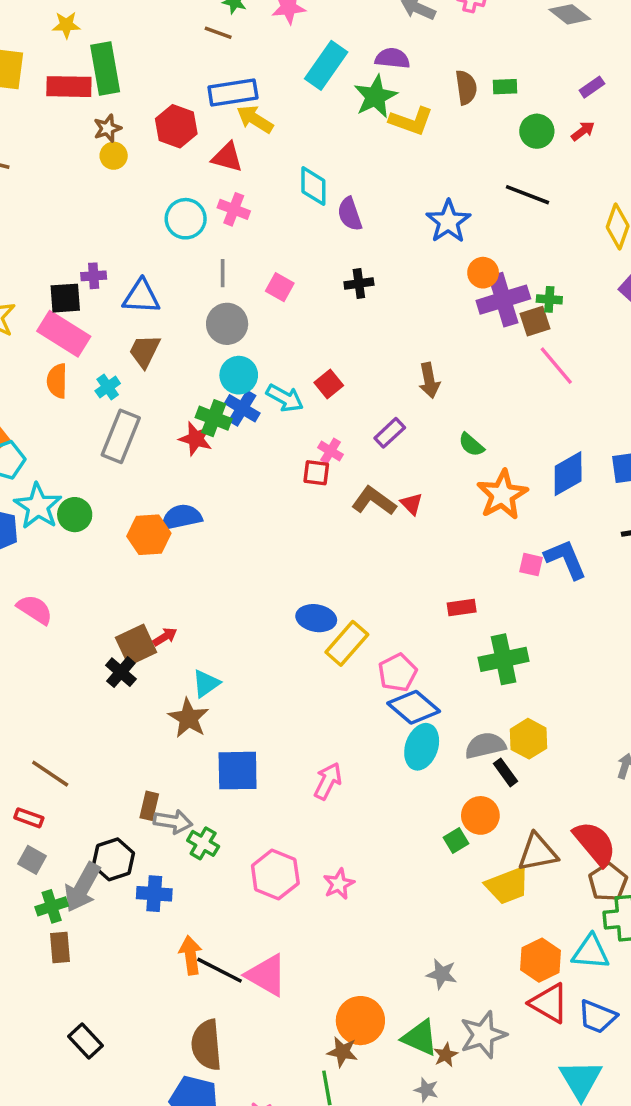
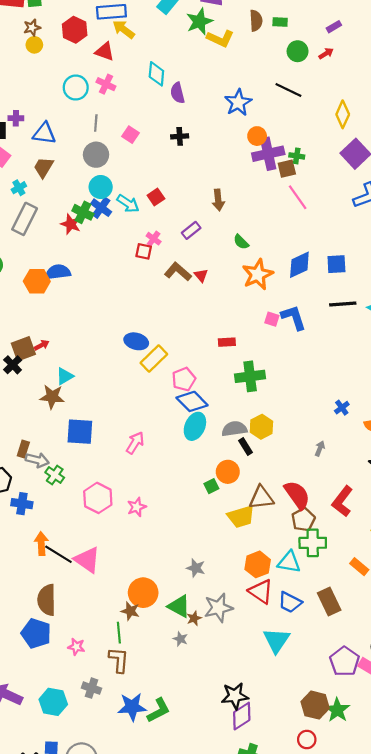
brown star: (188, 718) -> (52, 397), turned -30

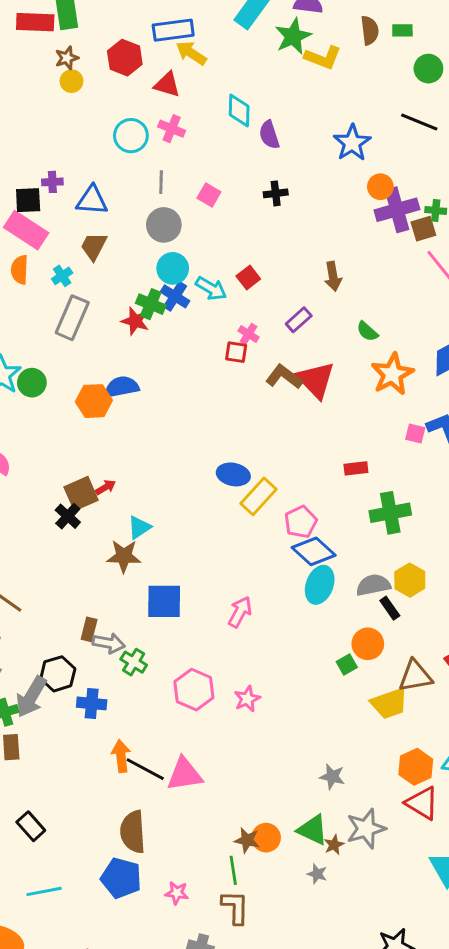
red triangle: (201, 275) -> (316, 380), size x2.0
pink triangle: (87, 560) -> (185, 774), turned -40
orange circle: (143, 593) -> (266, 838), moved, size x0.7

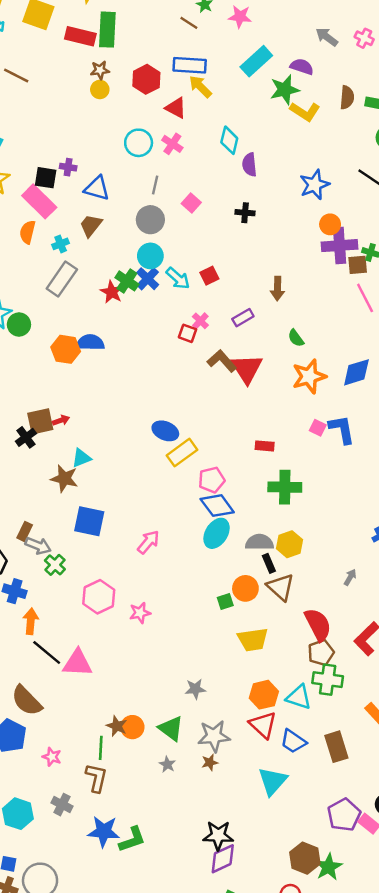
brown triangle: (415, 676) -> (281, 587), moved, turned 40
orange arrow: (121, 756) -> (31, 621), moved
gray star: (332, 777) -> (195, 689), turned -30
brown semicircle: (133, 832) -> (27, 701), turned -52
brown star: (334, 845) -> (210, 762), moved

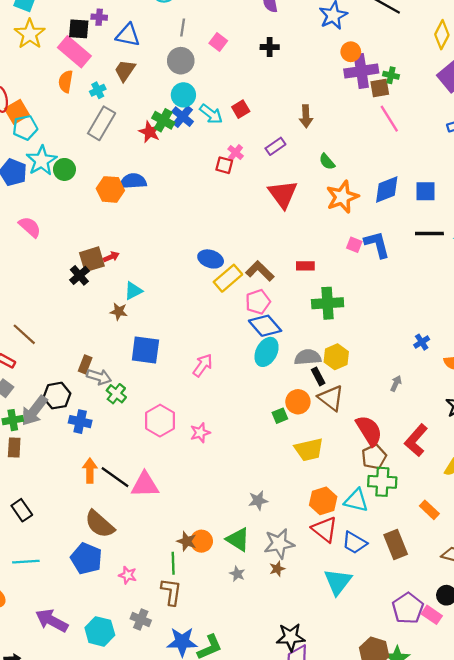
brown L-shape: (222, 361) -> (260, 271), moved
brown star: (64, 479) -> (119, 311), size x0.7
orange arrow: (31, 621) -> (90, 471), moved

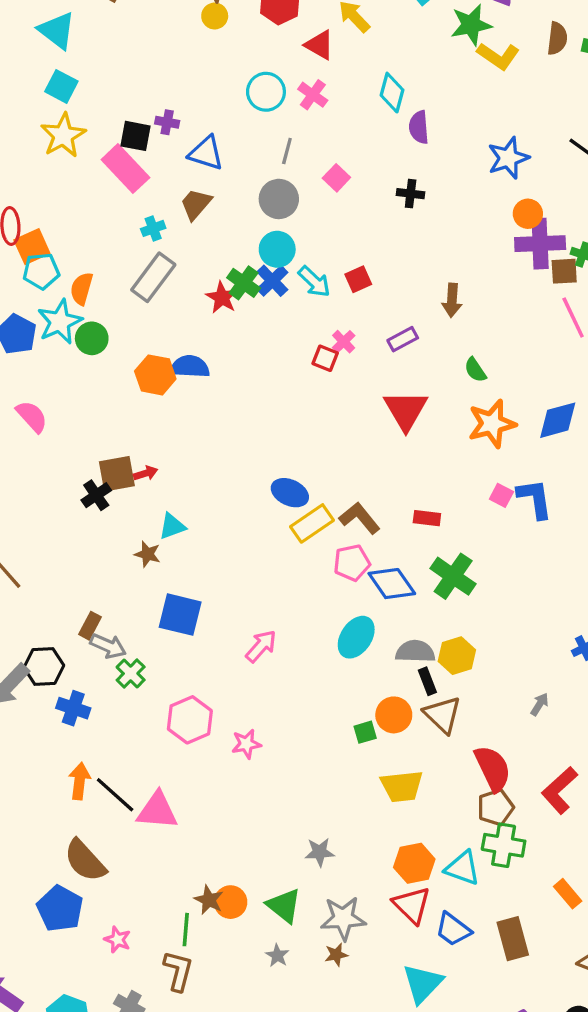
orange semicircle: (66, 81) -> (82, 289), moved
green cross: (328, 303) -> (453, 576), turned 32
blue diamond: (265, 326) -> (392, 584), moved

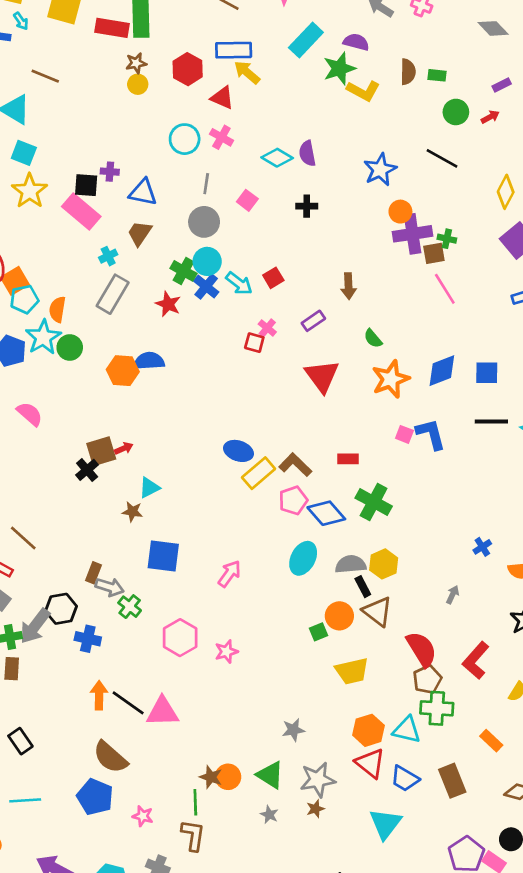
cyan diamond: (392, 93) -> (277, 158), moved, turned -68
green cross: (244, 283) -> (184, 271), moved

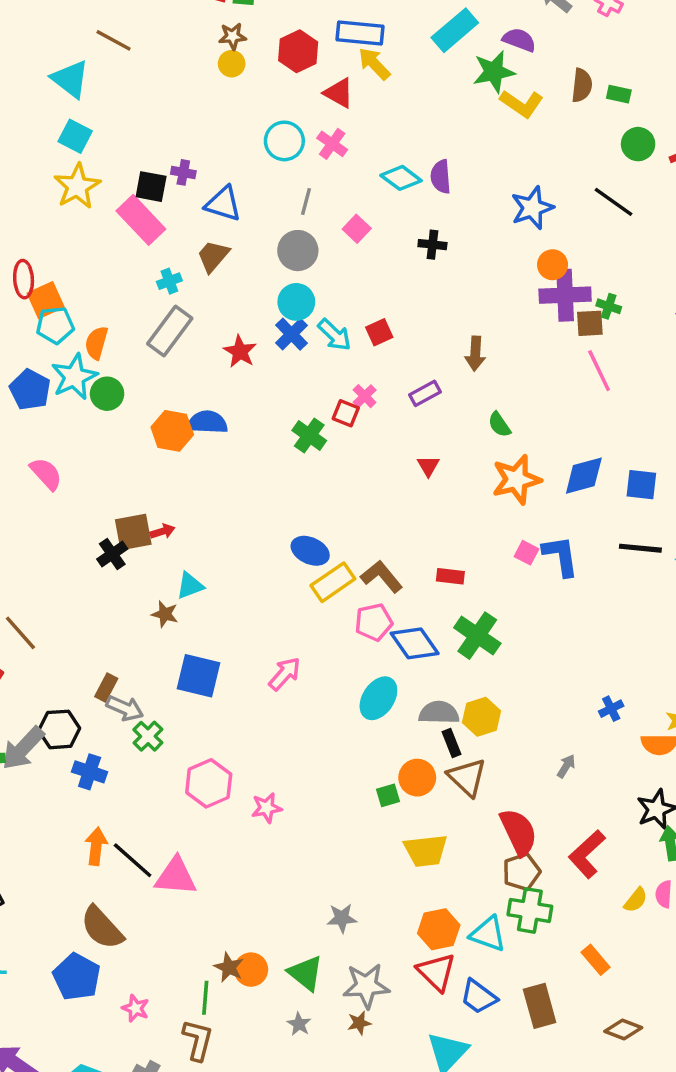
green cross: (184, 271) -> (309, 436), moved
red triangle: (322, 376) -> (428, 466), size x0.5
pink arrow: (229, 574) -> (285, 674), moved

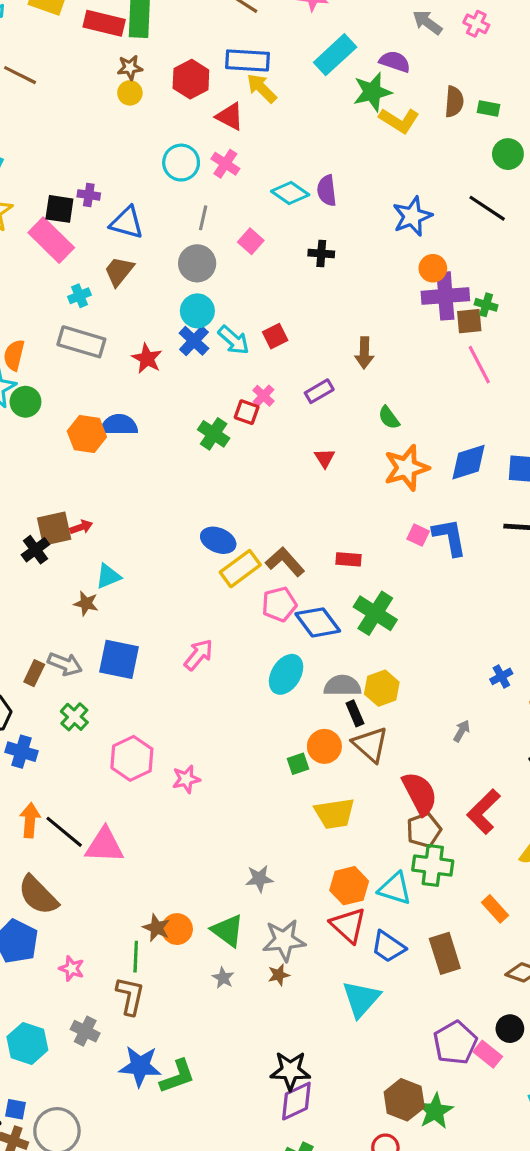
gray rectangle: (170, 331) -> (81, 342), turned 72
gray arrow: (125, 708) -> (65, 664), moved

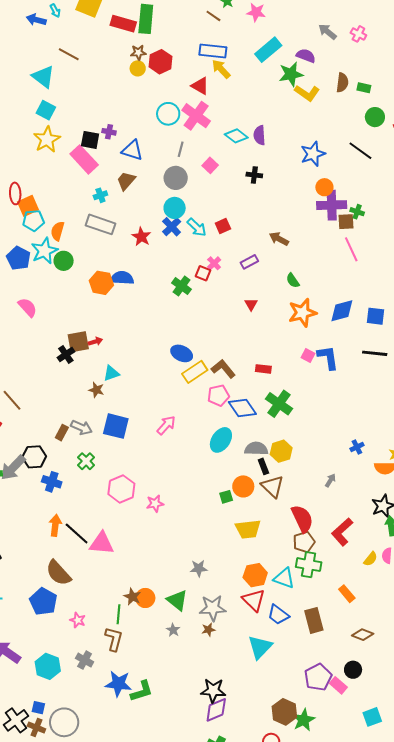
red hexagon: (191, 79) -> (160, 62), moved
pink cross: (225, 164) -> (196, 116), size x1.6
brown arrow: (364, 353) -> (279, 239), turned 114

